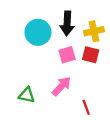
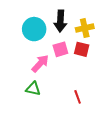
pink arrow: (62, 86) -> (40, 63), moved
green triangle: (27, 95) -> (33, 89), moved

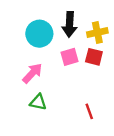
pink arrow: (40, 63) -> (32, 73), moved

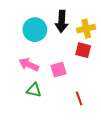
pink square: (70, 57) -> (59, 70), moved
pink arrow: (32, 73) -> (29, 65), turned -108

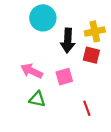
black arrow: (62, 21) -> (68, 41), moved
cyan circle: (35, 30) -> (43, 18), moved

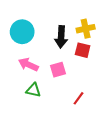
cyan circle: (43, 18) -> (22, 32), moved
red line: (87, 108) -> (78, 98), turned 56

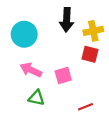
black arrow: (61, 37) -> (67, 20), moved
red line: (78, 98) -> (86, 107), turned 32

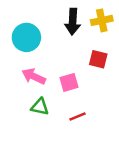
yellow cross: (93, 31) -> (102, 20), moved
red line: (86, 107) -> (77, 116), moved

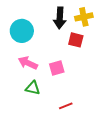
red square: (98, 59) -> (76, 40), moved
red line: (77, 116) -> (66, 106), moved

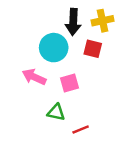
cyan circle: (22, 31) -> (54, 48), moved
green triangle: (33, 88) -> (56, 112), moved

